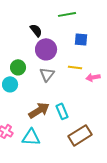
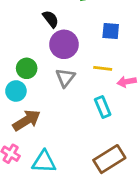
brown arrow: (39, 110) -> (27, 120), moved
cyan rectangle: (62, 111) -> (103, 107), moved

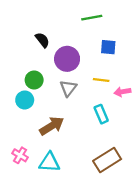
black semicircle: (51, 19) -> (42, 40), moved
brown arrow: (27, 120) -> (52, 126), moved

